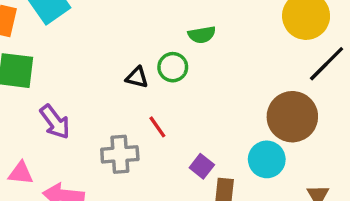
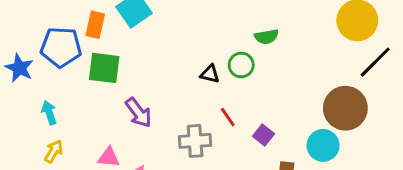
purple square: (202, 166) -> (264, 135), moved

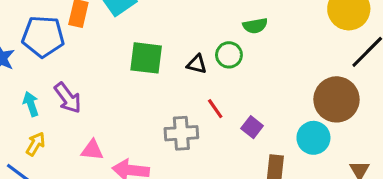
green square: (104, 68) -> (146, 58), moved
purple arrow: (138, 113) -> (68, 98), moved

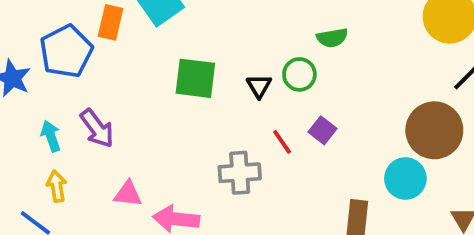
blue pentagon: (43, 36) -> (66, 51), turned -30
black triangle: (197, 64) -> (259, 86), turned 45
purple square: (252, 127) -> (323, 130), moved
yellow arrow: (35, 144) -> (57, 186), turned -40

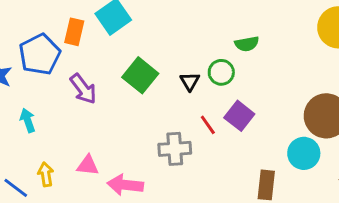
green square: (195, 78) -> (140, 75), turned 32
purple arrow: (97, 128) -> (83, 89), moved
purple square: (323, 130) -> (239, 116), size x1.4
yellow arrow: (57, 186) -> (46, 174), moved

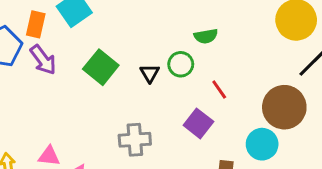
purple arrow: (83, 89) -> (43, 60), moved
purple square: (239, 116) -> (198, 123), moved
red line: (208, 125) -> (219, 89), moved

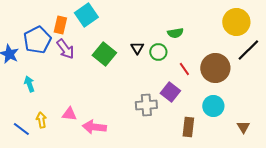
black triangle: (150, 73) -> (137, 48), moved
brown circle: (284, 107) -> (215, 68), moved
gray cross: (135, 140) -> (146, 105), moved

